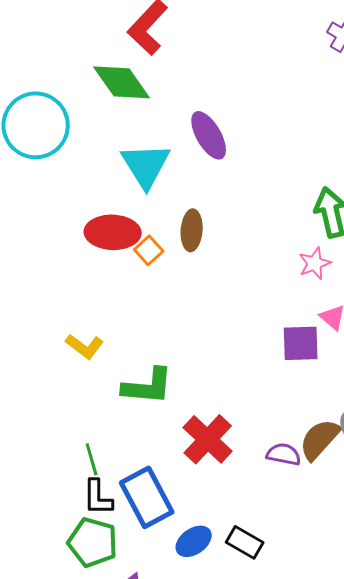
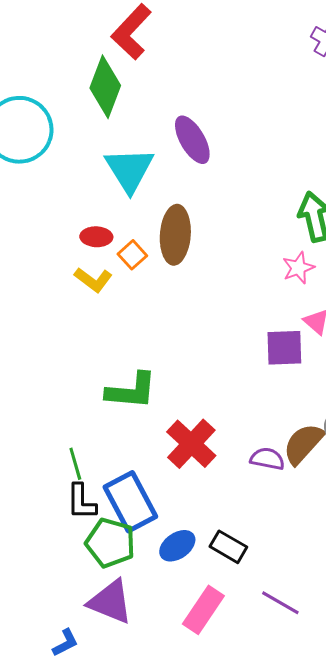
green diamond: (122, 82) -> (105, 87), turned 56
brown ellipse: (192, 230) -> (175, 235), size x1.4
red ellipse: (113, 232) -> (96, 237), size x0.6
yellow L-shape: (85, 346) -> (93, 280), moved
green pentagon: (93, 542) -> (110, 543), moved

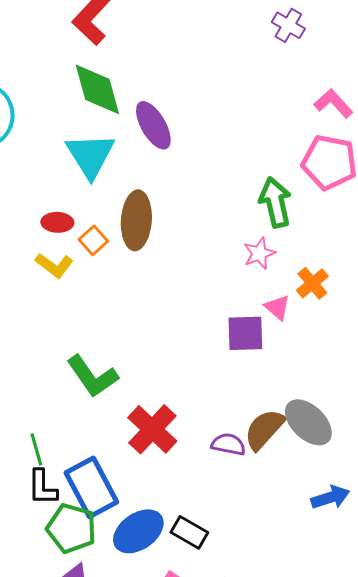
green diamond: (105, 87) -> (97, 89), moved, turned -36
green L-shape: (131, 391) -> (92, 376), turned 50
blue ellipse: (177, 546) -> (138, 531), size x1.4

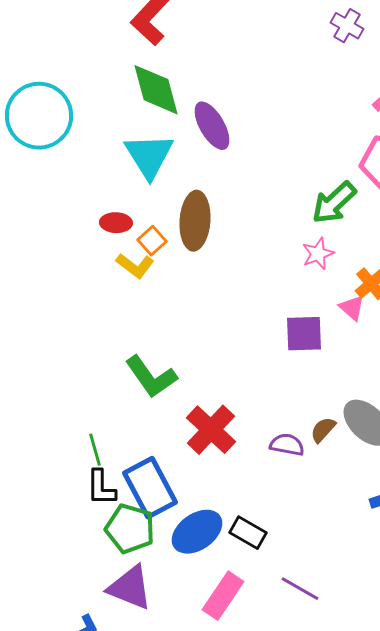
green arrow: (275, 202) -> (334, 203), turned -120
yellow L-shape: (54, 265) -> (135, 266), moved
pink triangle: (277, 307) -> (352, 308), moved
brown semicircle: (264, 429) -> (323, 430), size x0.6

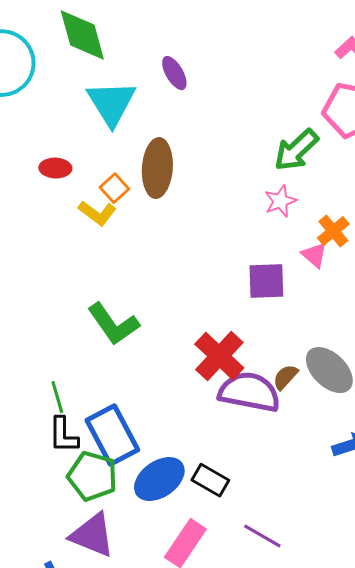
green diamond: (156, 90) -> (82, 35), moved
purple ellipse: (212, 126) -> (174, 73), size x0.7
red ellipse: (116, 223) -> (55, 168), moved
red cross: (211, 430) -> (219, 356), moved
purple semicircle: (287, 445) -> (249, 392), size x1.8

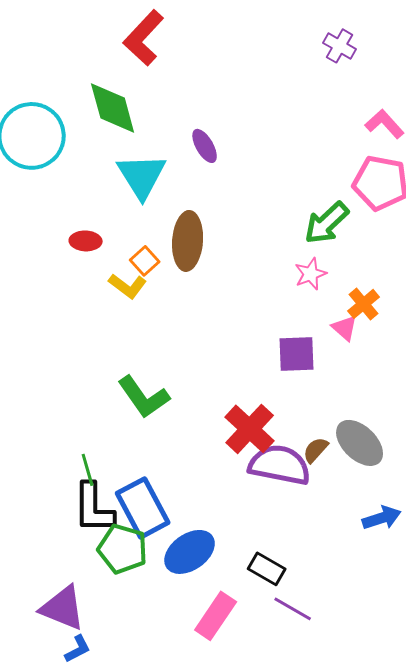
black L-shape: (63, 435) -> (94, 508), size x1.4
black rectangle: (210, 480) -> (267, 569), moved
purple triangle: (92, 535) -> (63, 608), moved

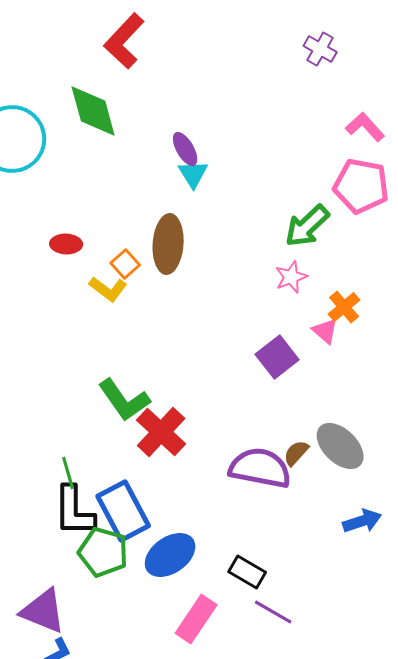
cyan triangle: (142, 176) -> (193, 174), moved, size x0.6
purple square: (297, 354) -> (277, 357), turned -36
red cross: (250, 429) -> (161, 432), moved

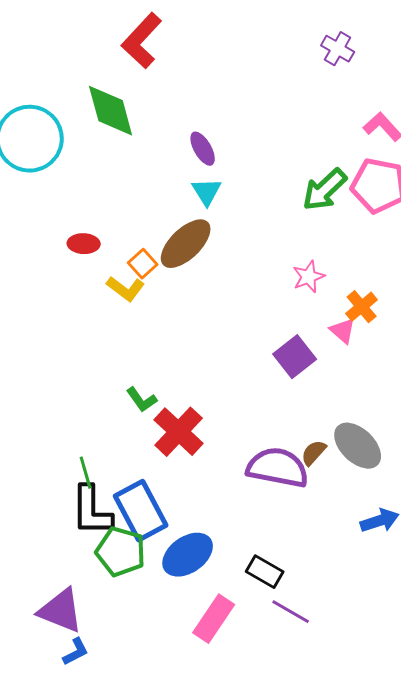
cyan triangle: (193, 174) -> (207, 192), moved
green arrow: (307, 226) -> (325, 190), moved
brown ellipse: (168, 244) -> (186, 244), turned 42
green L-shape: (124, 400) -> (142, 400), size x0.6

